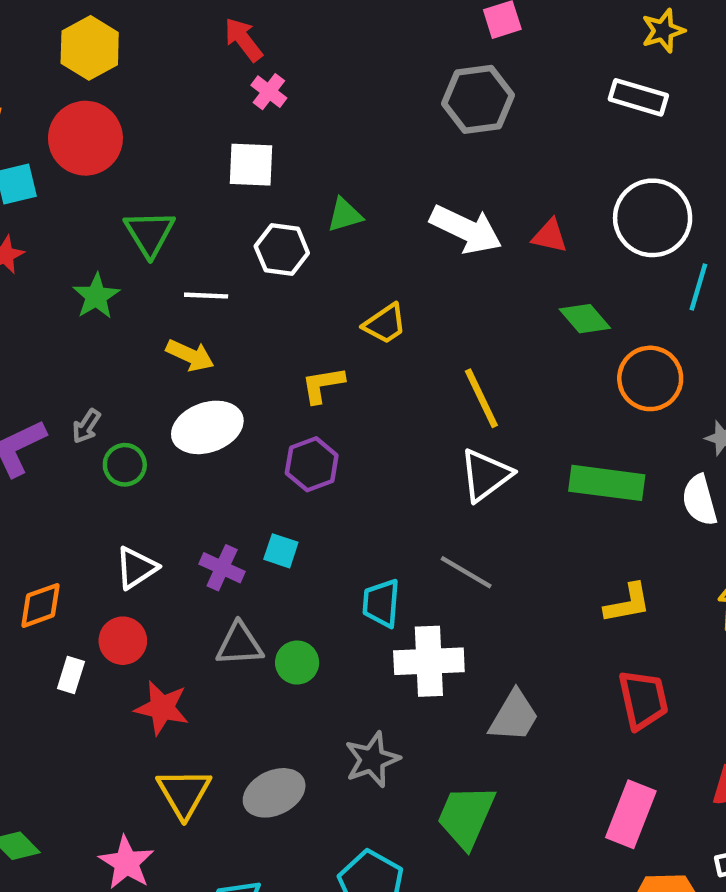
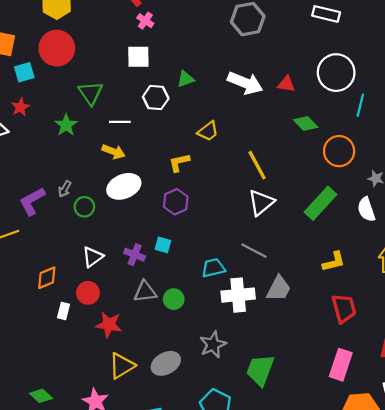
green rectangle: (607, 483) -> (321, 203), turned -52
cyan trapezoid: (381, 603) -> (213, 268), turned 75
gray trapezoid: (514, 716) -> (279, 289), moved
yellow triangle: (184, 793) -> (122, 366), turned 32

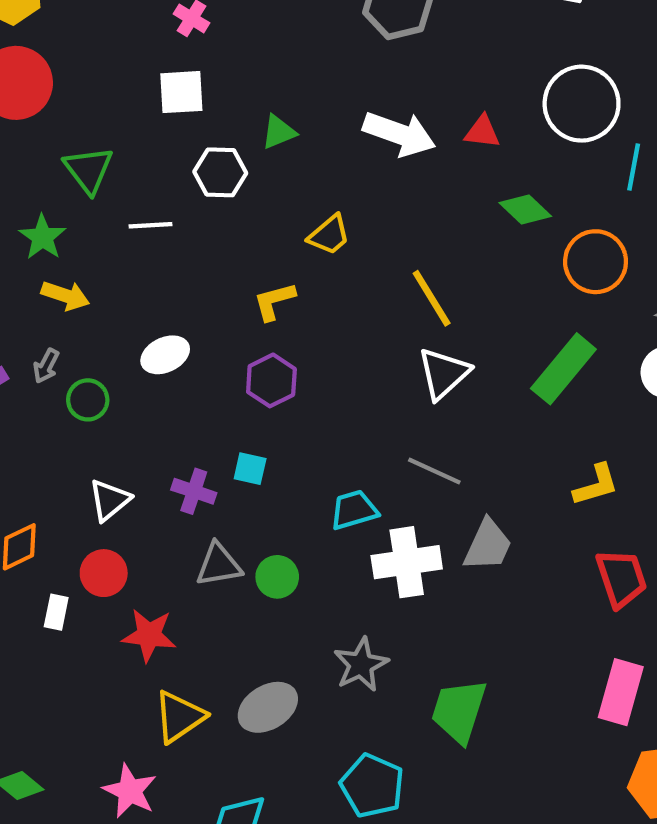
yellow arrow: (114, 152) -> (65, 295), moved
white ellipse: (124, 186) -> (165, 355), size x0.7

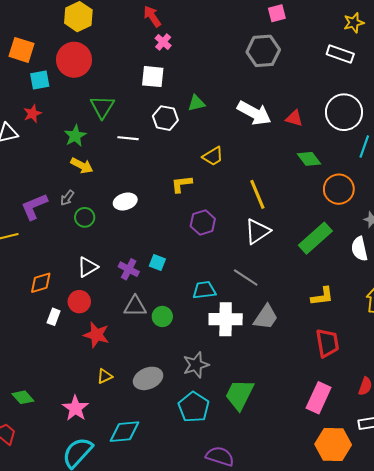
purple hexagon: (271, 380) -> (203, 223), moved
yellow triangle: (179, 717) -> (105, 376), size x0.6
cyan pentagon: (372, 786) -> (194, 407), moved

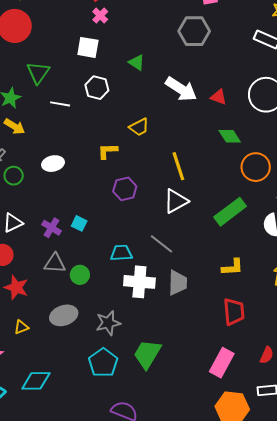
green triangle: (196, 103) -> (137, 62), moved, turned 42
gray trapezoid: (266, 317) -> (178, 283), turned -36
gray ellipse: (148, 378) -> (64, 315), moved

